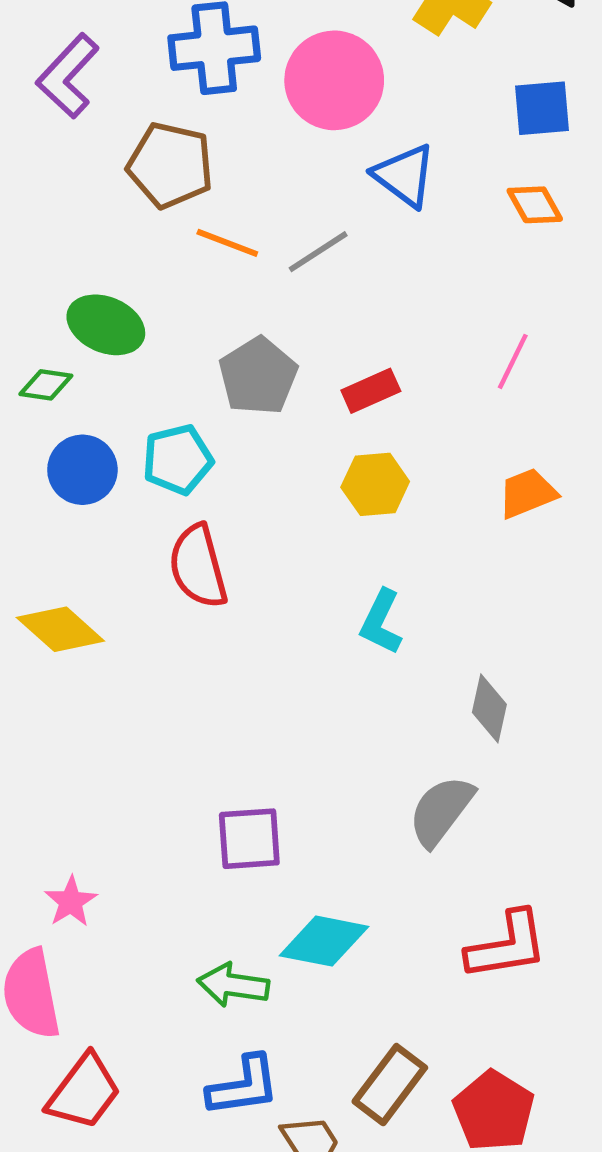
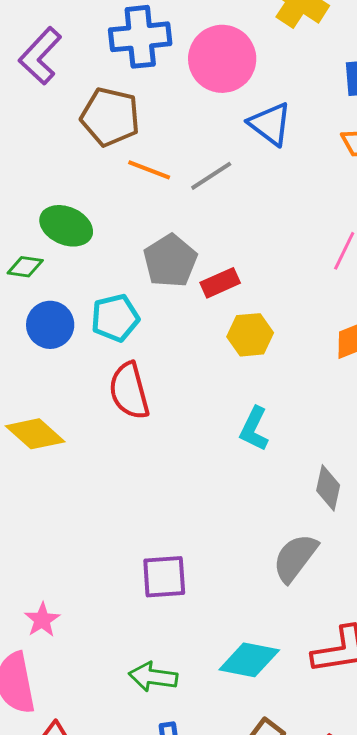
red rectangle: (371, 391) -> (220, 283), moved
cyan diamond: (324, 941) -> (249, 660), moved

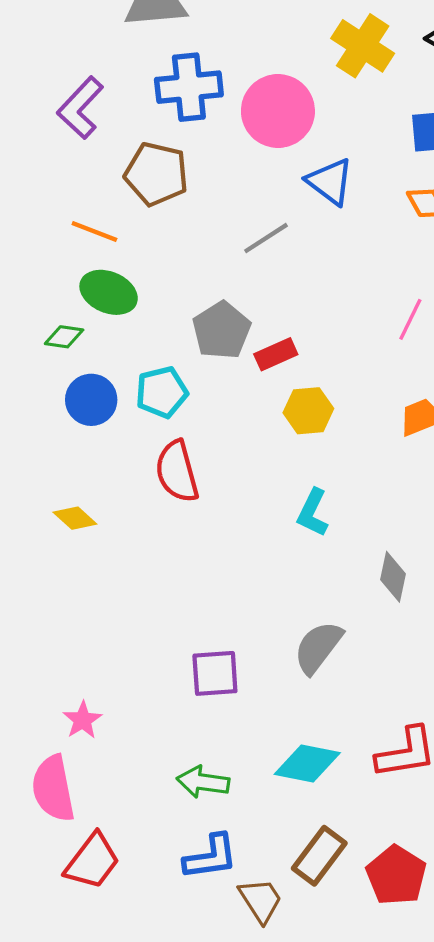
orange line: (149, 170) -> (94, 232), moved
yellow diamond: (35, 434) -> (75, 518), size x0.7
gray semicircle: (295, 558) -> (318, 647), moved

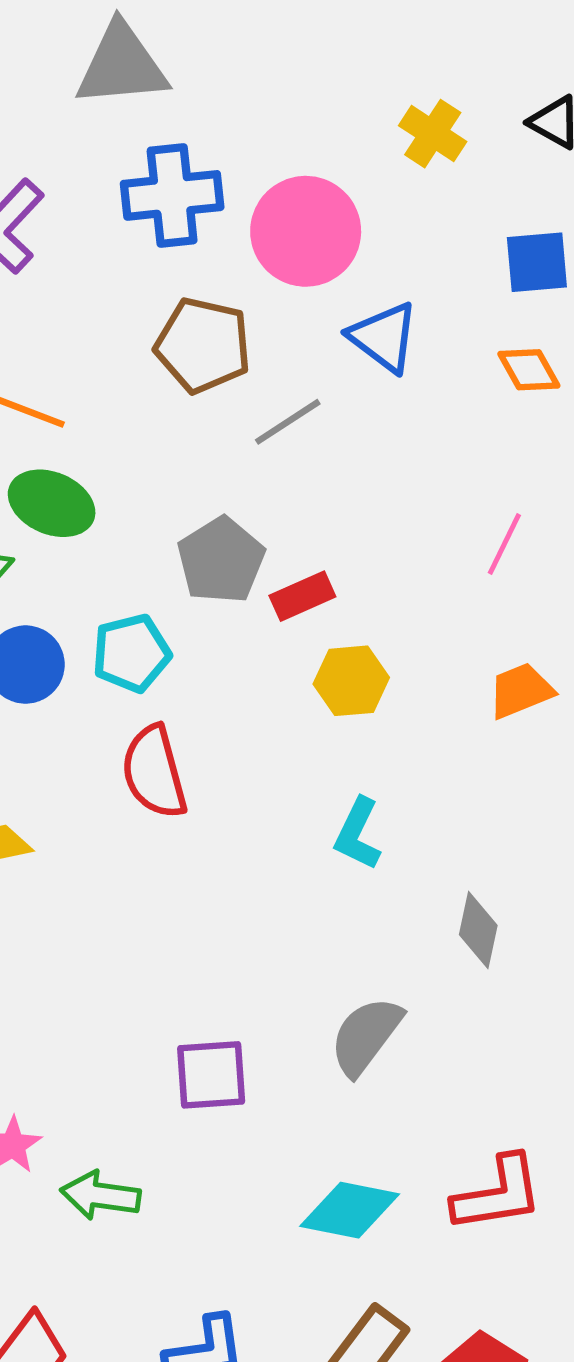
yellow cross: (363, 46) -> (433, 134), size x0.7
brown pentagon: (156, 174) -> (203, 345), moved
green arrow: (203, 782) -> (100, 1195), moved

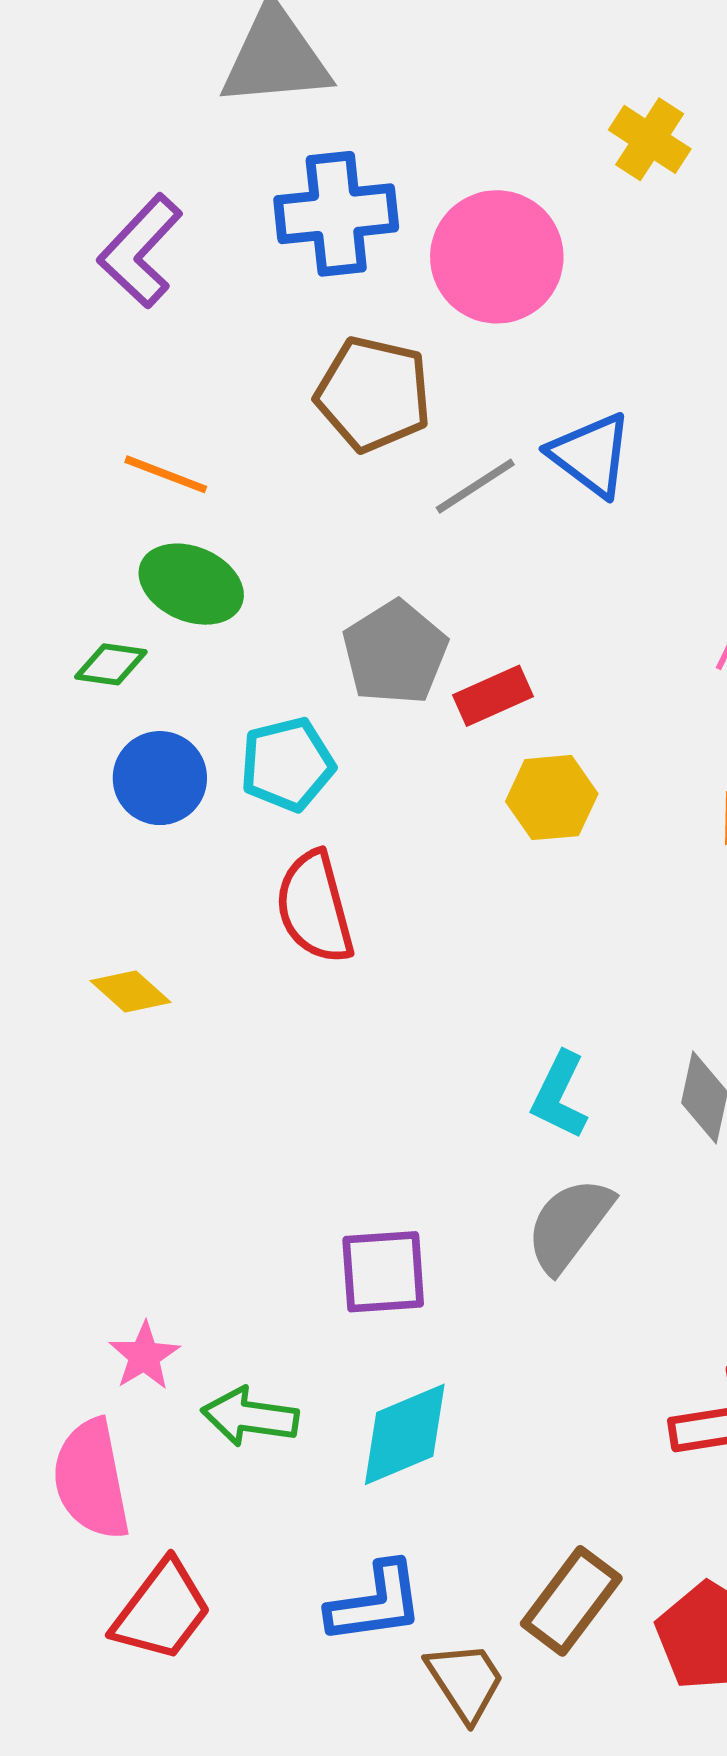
blue triangle: (384, 337) -> (591, 455), moved
cyan L-shape: (358, 834) -> (560, 1095), moved
cyan diamond: (350, 1210) -> (405, 1434), moved, turned -34

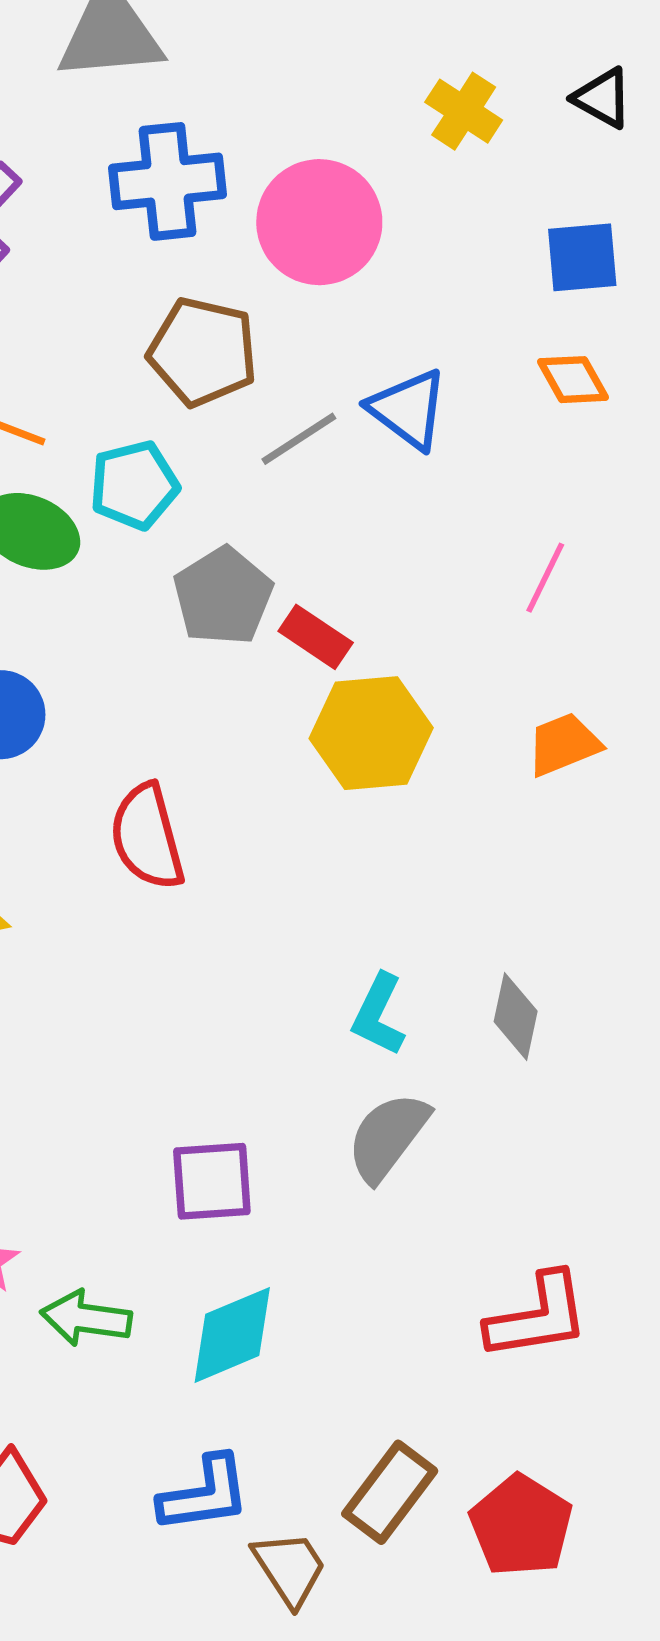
red rectangle: (493, 696) -> (316, 637), turned 58
cyan pentagon: (287, 764) -> (134, 485), moved
yellow hexagon: (552, 798) -> (371, 733), size x1.4

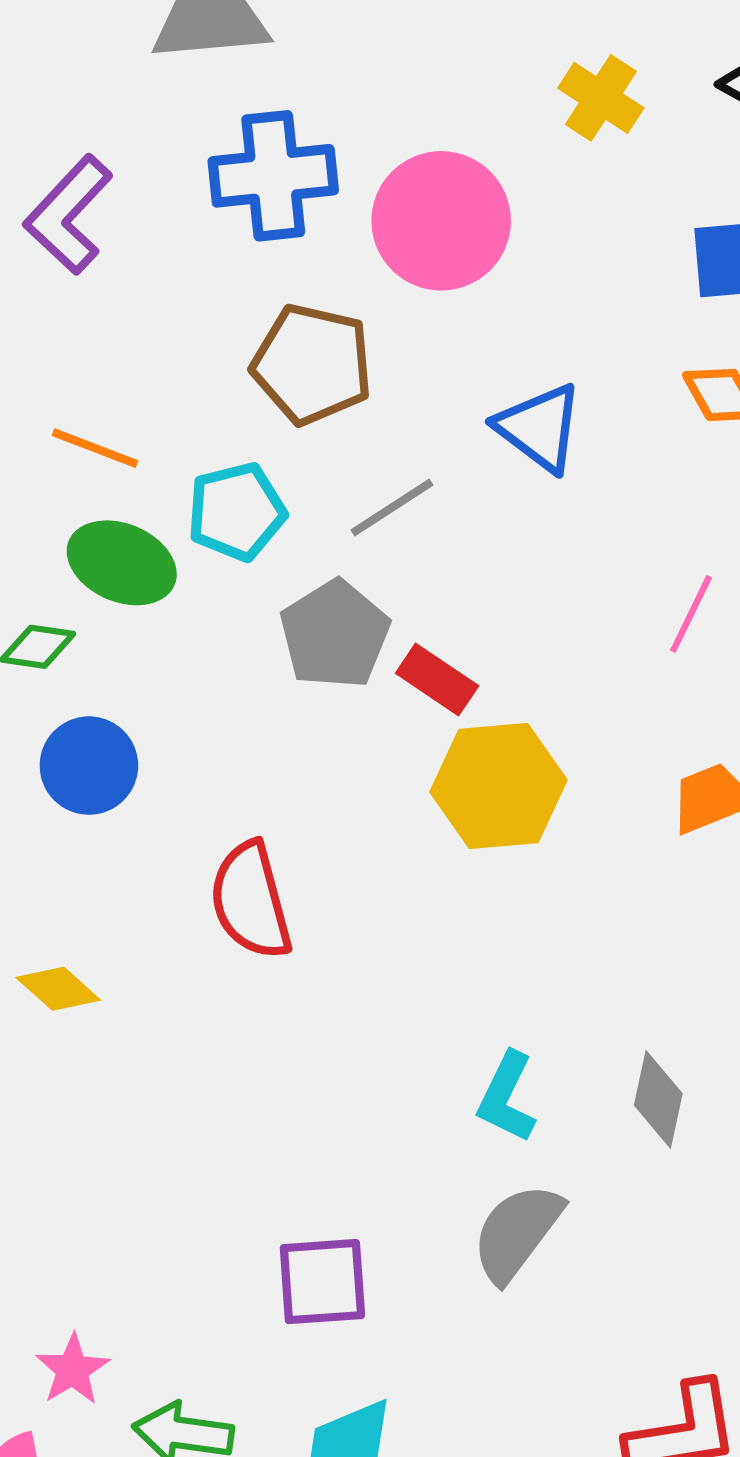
gray line: (299, 439) -> (392, 508), moved

